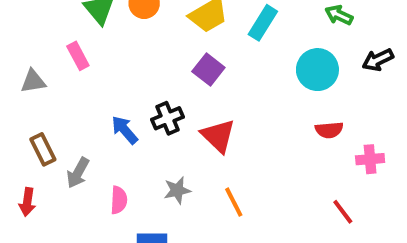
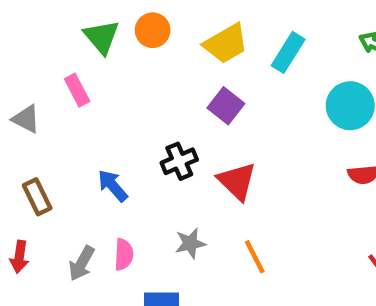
gray triangle: (33, 81) -> (26, 119), turned 36
blue arrow: (125, 130) -> (113, 186), moved
gray arrow: (78, 173) -> (82, 263), moved

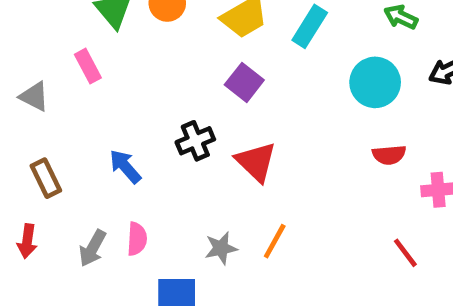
gray star: (190, 243) -> (221, 248), moved
orange line: (255, 257) -> (275, 241), turned 56

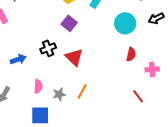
red semicircle: (389, 155) -> (131, 54), turned -72
blue arrow: (125, 166) -> (18, 59), turned 112
pink semicircle: (137, 239) -> (38, 86), moved

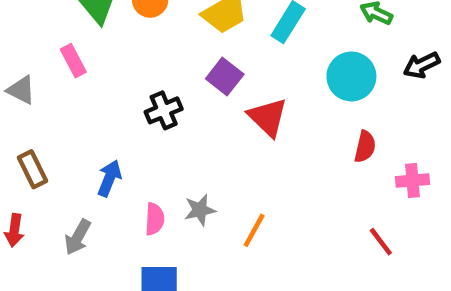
black cross: (48, 48) -> (164, 110), moved
red triangle: (74, 57) -> (268, 117), moved
blue arrow: (18, 59) -> (109, 178), moved, turned -49
gray star: (59, 94) -> (200, 210), moved

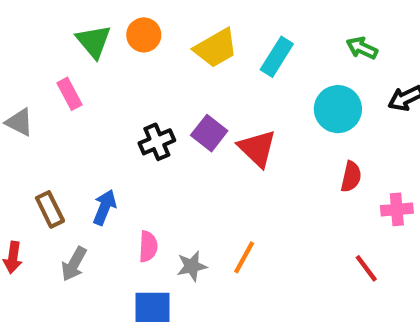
purple square: (225, 76) -> (209, 133), moved
brown rectangle: (32, 169) -> (50, 209), moved
gray star: (200, 210) -> (192, 266), moved

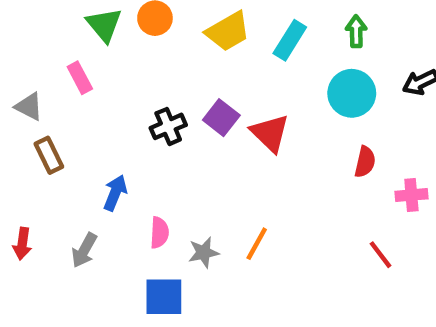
green arrow: (362, 48) -> (356, 31), moved, turned 64
brown rectangle: (50, 209) -> (49, 155), moved

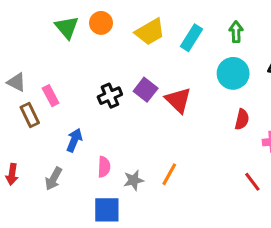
pink rectangle: (80, 78) -> (51, 96), moved

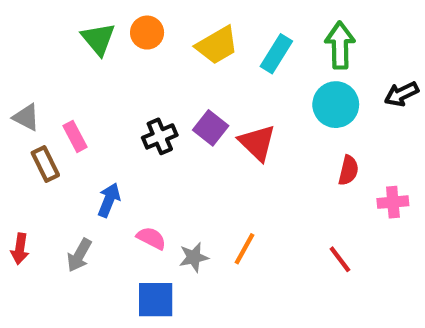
green arrow: (236, 32) -> (340, 45), size x1.5
pink semicircle: (104, 167) -> (151, 238), turned -66
red line: (252, 182) -> (340, 259), moved

